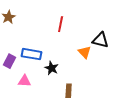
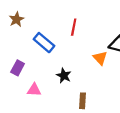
blue rectangle: (32, 54) -> (44, 43), moved, turned 30

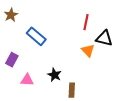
red line: (74, 27) -> (86, 22), moved
black star: (64, 76) -> (55, 75), moved

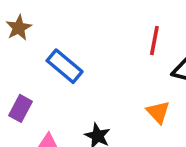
orange triangle: (88, 50) -> (158, 112), moved

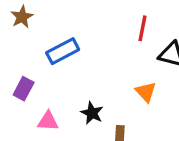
blue rectangle: (65, 66) -> (63, 51), turned -68

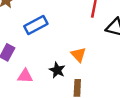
orange triangle: (146, 92) -> (79, 55), moved

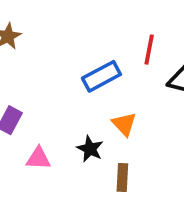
blue rectangle: (36, 25) -> (101, 76), moved

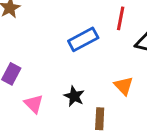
orange triangle: (124, 124) -> (124, 86), moved
pink triangle: (38, 158) -> (34, 104), turned 42

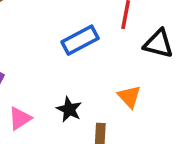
pink triangle: (34, 104) -> (20, 118), turned 42

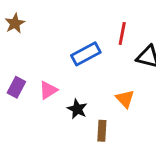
pink triangle: (20, 118) -> (48, 90), moved

